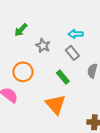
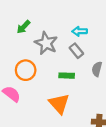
gray star: (43, 46) -> (46, 43), size x1.5
green rectangle: (63, 77) -> (67, 76), turned -48

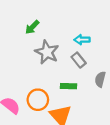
green arrow: (23, 27) -> (32, 27), moved
orange circle: (26, 70) -> (38, 100), moved

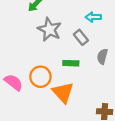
cyan arrow: (82, 40) -> (93, 17), moved

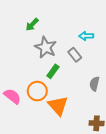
gray semicircle: (102, 56) -> (94, 84), moved
green rectangle: (71, 63) -> (53, 71), moved, turned -56

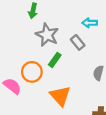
green arrow: (32, 25) -> (33, 11), turned -32
orange circle: (37, 91) -> (32, 72), moved

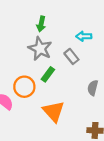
green arrow: (33, 11) -> (41, 24), moved

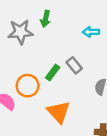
gray star: (40, 49) -> (20, 32), moved, turned -30
gray rectangle: (71, 56) -> (74, 65), moved

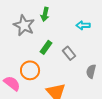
gray star: (20, 32) -> (24, 25), turned 30
green rectangle: (53, 73) -> (46, 47), moved

